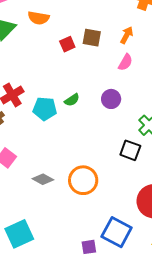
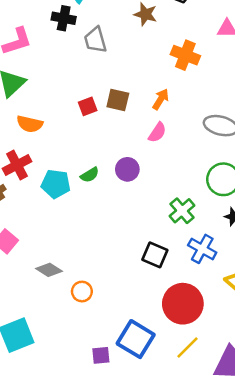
orange semicircle: (39, 18) -> (30, 124), moved
purple circle: (111, 99) -> (127, 169), moved
black square: (130, 150) -> (155, 255), moved
orange circle: (83, 180) -> (82, 292), moved, size x0.6

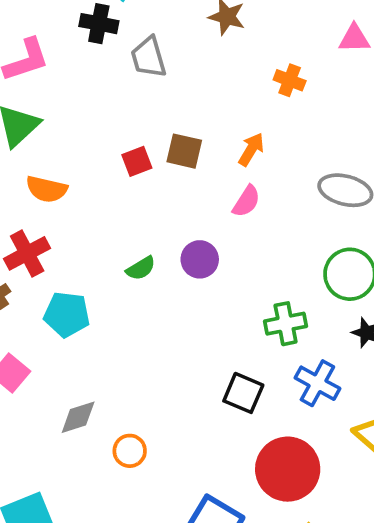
orange cross: (185, 55) -> (290, 80), size x0.7
cyan pentagon: (56, 184) -> (67, 314), moved
green cross: (182, 211) -> (286, 324), turned 30
gray diamond: (49, 270) -> (78, 417), turned -50

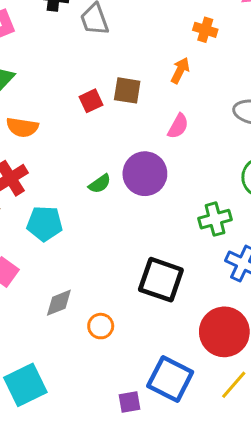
orange arrow: (251, 149) -> (180, 70), moved
purple circle: (200, 259) -> (145, 174), size x1.5
black square: (243, 393) -> (161, 280), moved, size x1.4

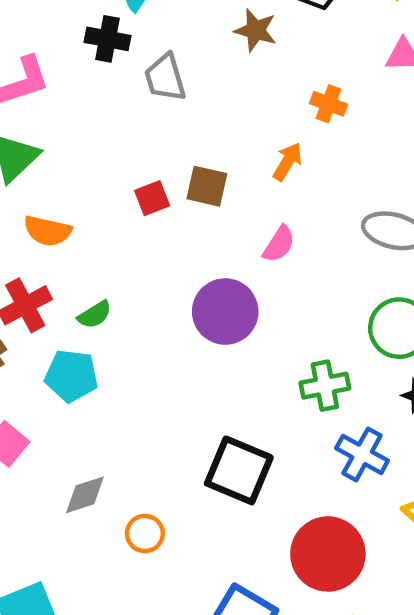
green semicircle: (100, 184) -> (95, 315), moved

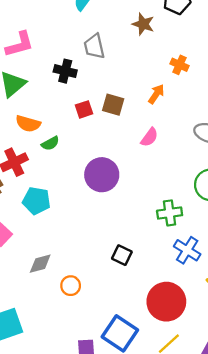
black cross: (107, 39) -> (65, 71), moved
purple circle: (225, 312) -> (102, 175), moved
green semicircle: (95, 315) -> (50, 143), moved
black square: (239, 470) -> (122, 255), size x0.6

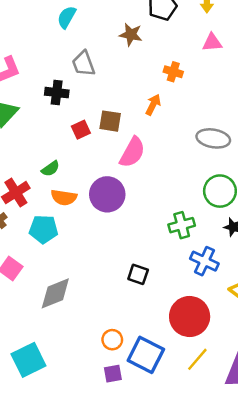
orange semicircle: (28, 124) -> (64, 197), moved
pink semicircle: (149, 137) -> (132, 152), moved, size x1.5
gray diamond: (40, 264) -> (55, 293), size x1.4
orange circle: (71, 286) -> (112, 340), moved

